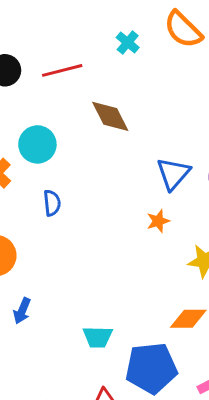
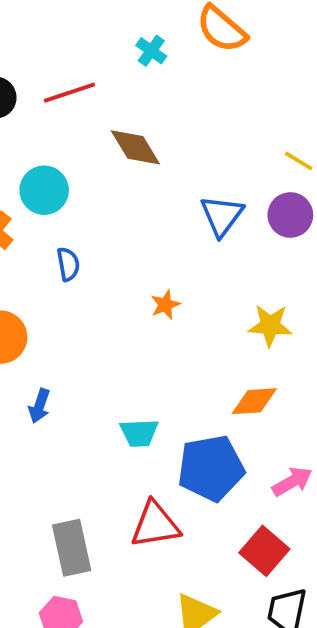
orange star: (158, 221) -> (165, 305), moved

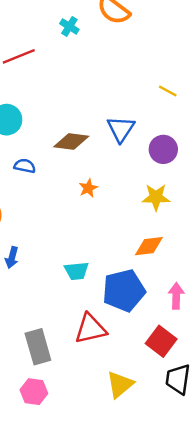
brown diamond: (135, 147) -> (71, 142), moved, turned -48
purple circle: (290, 215) -> (163, 149), moved
blue semicircle: (68, 264) -> (25, 166), turned -65
pink arrow: (292, 482) -> (176, 296), turned -55

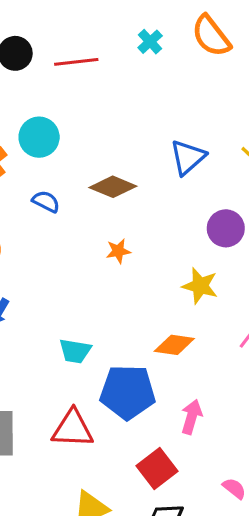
blue triangle: (121, 129) -> (188, 157), moved

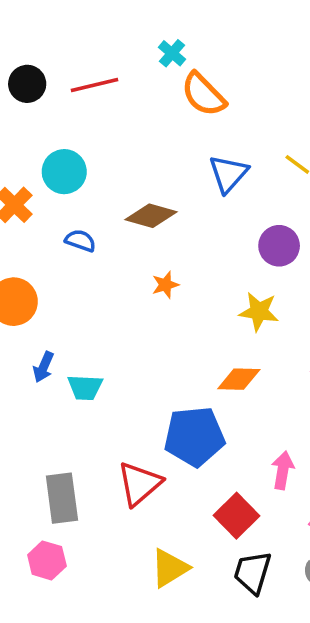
orange semicircle: (211, 36) -> (203, 94), moved
cyan trapezoid: (75, 351) -> (85, 387), moved
pink arrow: (192, 417) -> (283, 470), moved
red triangle: (73, 429) -> (139, 484), turned -36

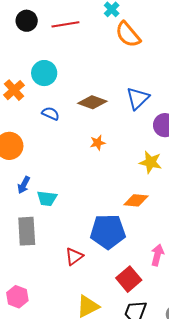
blue triangle: (228, 174) -> (138, 98), moved
red triangle: (139, 484) -> (74, 256), size x0.7
gray rectangle: (62, 498) -> (27, 231), moved

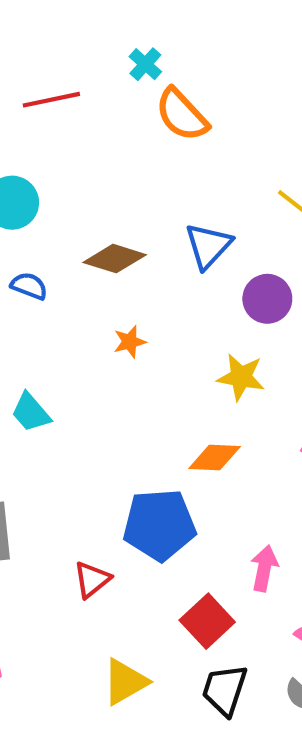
cyan trapezoid: (47, 198) -> (31, 412), moved, turned 45

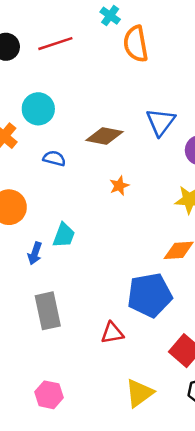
orange semicircle: (182, 115) -> (136, 44), turned 39
cyan trapezoid: (31, 412) -> (64, 235), turned -112
red triangle: (92, 580) -> (112, 333), turned 35

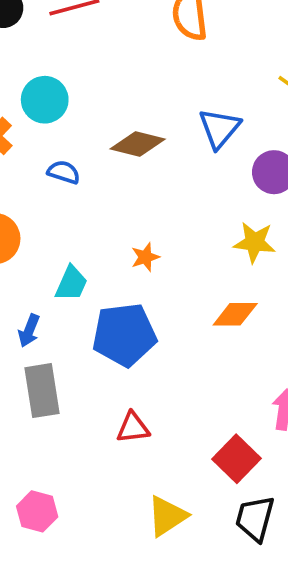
orange star: (119, 186) -> (145, 257), moved
blue arrow: (35, 253) -> (29, 331), moved
blue pentagon: (150, 295) -> (124, 335), moved

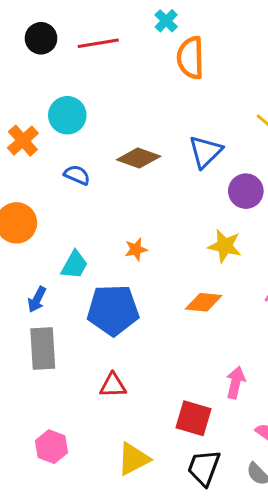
red square: (236, 459) -> (194, 418), turned -33
pink hexagon: (37, 511) -> (51, 447), moved

